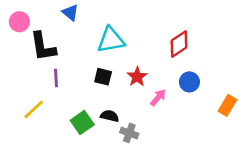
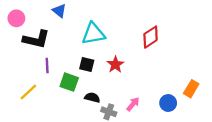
black L-shape: (43, 47) -> (36, 39), turned -68
blue circle: (189, 82) -> (168, 103), moved
pink arrow: (158, 98) -> (133, 104), moved
green square: (82, 122) -> (69, 82), moved, turned -36

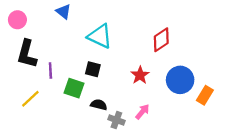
cyan triangle: (93, 34) -> (100, 36), turned 35
black L-shape: (36, 39) -> (27, 54), moved, turned 92
red star: (115, 65) -> (140, 75), moved
blue circle: (168, 103) -> (180, 80), moved, size x1.5

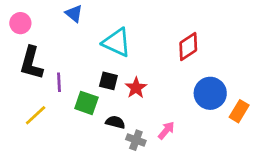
red star: (140, 75) -> (136, 88), moved

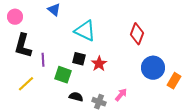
red diamond: (188, 47) -> (137, 34), turned -35
black semicircle: (115, 122) -> (76, 97), moved

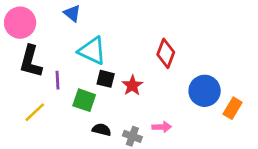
pink circle: (15, 17) -> (20, 23), size x1.5
cyan triangle: (85, 31) -> (92, 51), moved
red diamond: (137, 34) -> (166, 53), moved
pink arrow: (121, 95) -> (162, 127), turned 48

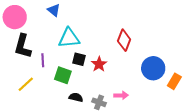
cyan triangle: (92, 51) -> (69, 38), turned -30

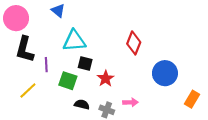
red star: (99, 64) -> (106, 79), moved
orange rectangle: (174, 81) -> (192, 99), moved

